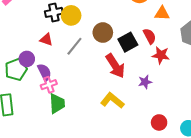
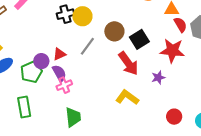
red semicircle: (150, 36) -> (180, 25), moved
red triangle: (46, 40) -> (59, 54), moved, turned -40
red star: (161, 55) -> (172, 51), size x1.4
green trapezoid: (57, 103) -> (73, 117), moved

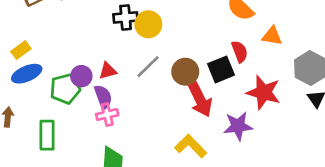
red semicircle: (180, 25) -> (240, 52), moved
brown circle: (114, 31) -> (185, 72), moved
purple star: (158, 78) -> (238, 126), size x1.5

